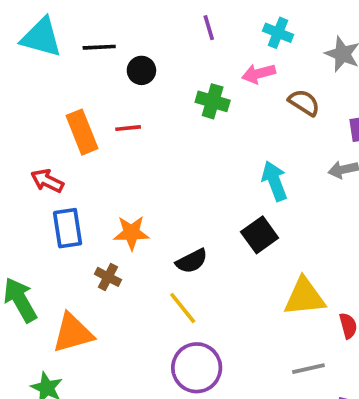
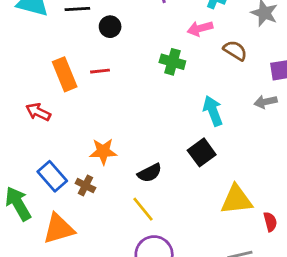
green cross: (213, 101) -> (172, 62), moved
blue rectangle: (68, 228) -> (52, 176), moved, turned -32

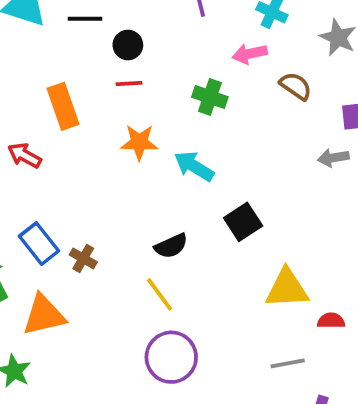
red line: (100, 71) -> (129, 84), moved
cyan arrow: (213, 111) -> (194, 166), moved, turned -40
orange star: (103, 151) -> (139, 142), moved
red semicircle: (270, 222) -> (331, 321), turned -78

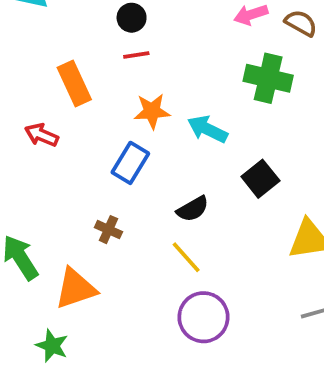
brown semicircle: (296, 86) -> (301, 23), moved
green cross: (210, 97) -> (268, 78), moved, size x1.4
blue rectangle: (39, 244) -> (130, 163), moved, turned 75

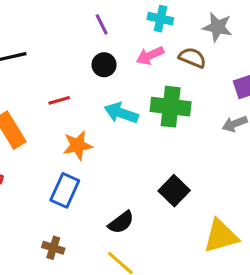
black circle: (132, 18) -> (104, 65), moved
cyan arrow: (207, 129) -> (121, 113), moved

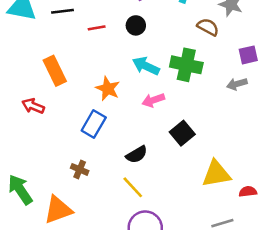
pink arrow: (150, 56) -> (153, 100), moved
red line: (59, 100) -> (97, 28), moved
orange star: (78, 145) -> (108, 89), turned 30

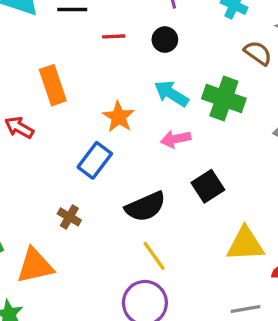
black semicircle: (137, 154) -> (145, 207), size x1.4
yellow line: (133, 187) -> (154, 256), moved

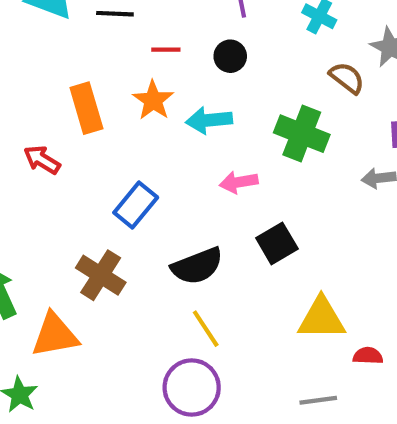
cyan arrow: (171, 94) -> (209, 120), moved, turned -40
orange star: (119, 117) -> (153, 100), moved
brown cross: (69, 217) -> (101, 275), size x1.6

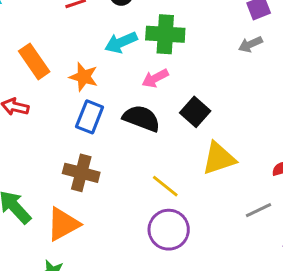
orange star: (153, 100) -> (84, 77), moved
green cross: (302, 134) -> (165, 34), moved
black semicircle: (197, 266) -> (141, 118), moved, turned -120
yellow triangle: (321, 318) -> (219, 158), moved

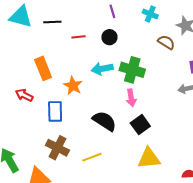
pink arrow: (155, 78) -> (131, 98), moved, turned -84
blue rectangle: (90, 117) -> (55, 111), moved, turned -35
yellow line: (165, 186) -> (92, 157), moved, turned -72

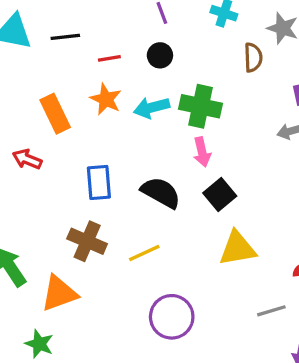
brown semicircle: (166, 42) -> (253, 57), turned 60
orange star: (73, 86) -> (106, 99), moved
blue rectangle: (55, 111) -> (99, 182), moved

